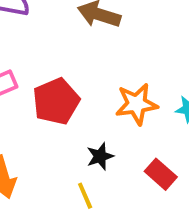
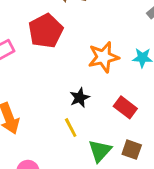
red pentagon: (56, 101) -> (46, 31), moved

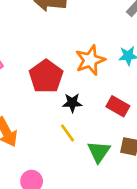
red pentagon: (46, 31) -> (46, 76), moved
black star: (80, 98) -> (72, 103), turned 30

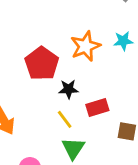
red rectangle: (118, 106) -> (97, 108), moved, turned -45
green triangle: (99, 152) -> (73, 148), moved

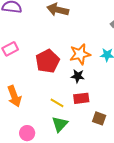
black star: (69, 89) -> (78, 76), moved
yellow line: (65, 119) -> (57, 103), turned -32

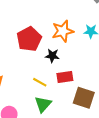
black star: (78, 76) -> (52, 56), moved
brown square: (99, 118) -> (84, 98), size x1.5

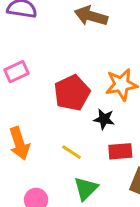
yellow line: (40, 82) -> (72, 152), moved

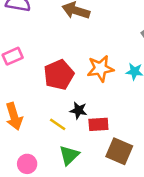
black star: (104, 119) -> (79, 110), moved

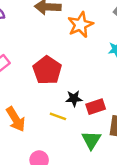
orange star: (100, 69) -> (80, 25), moved
green triangle: (69, 155) -> (91, 140), moved

